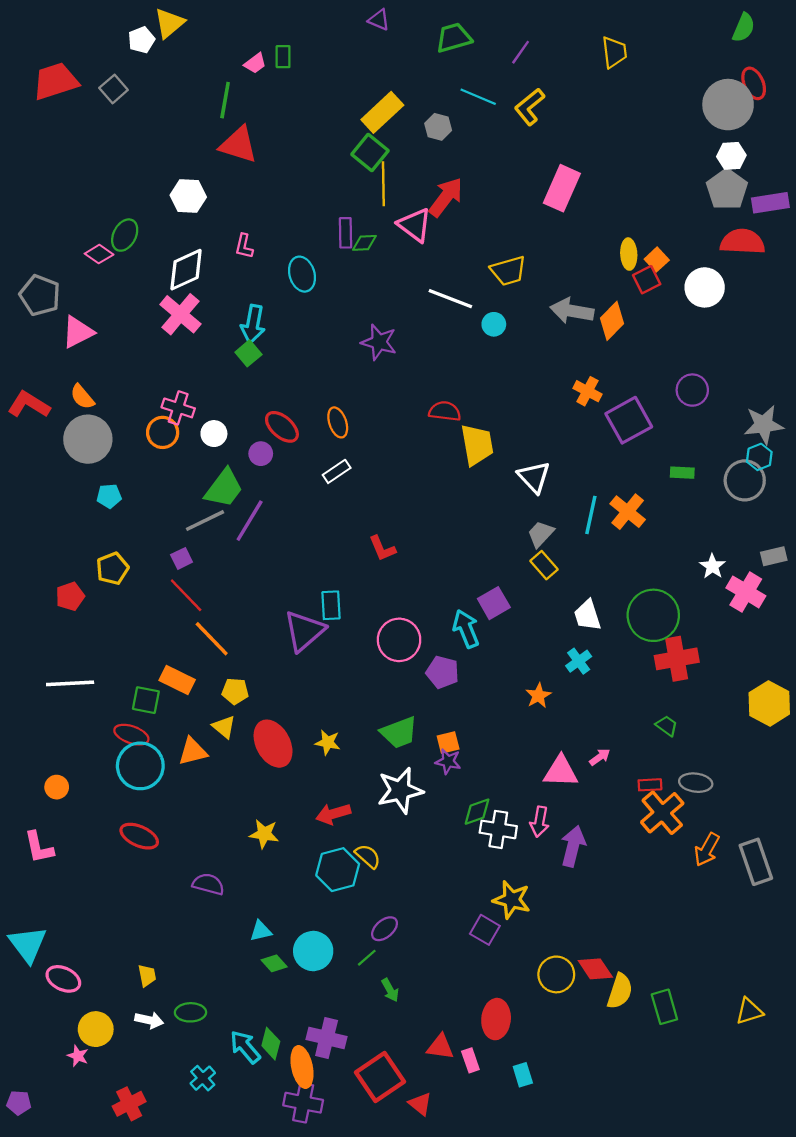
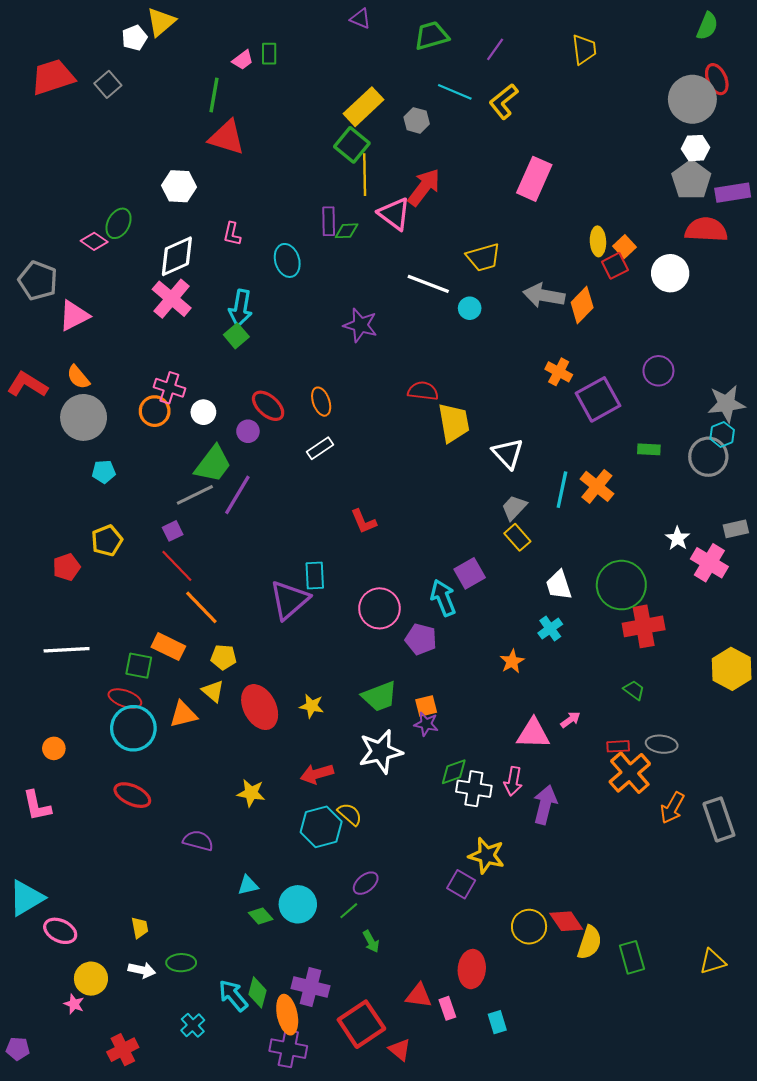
cyan triangle: (28, 944) -> (26, 898), turned 36

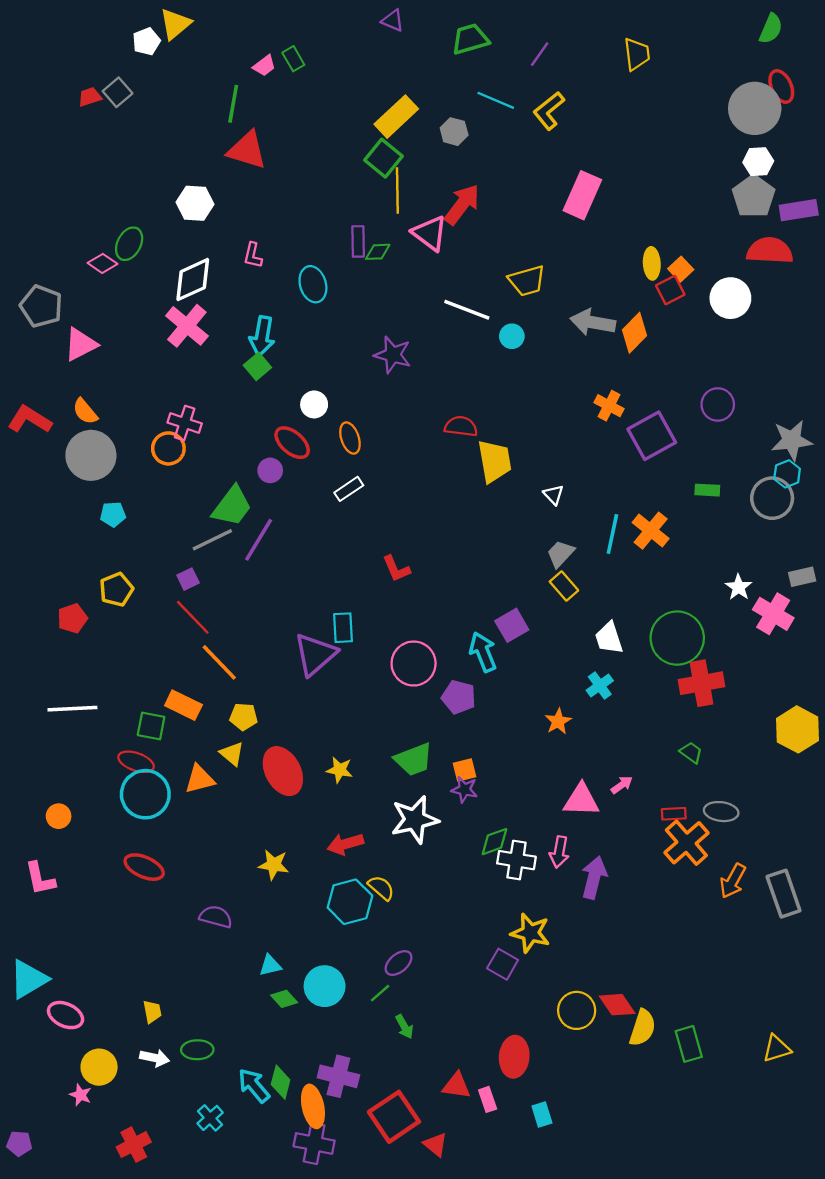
green rectangle: (269, 54) -> (293, 59), turned -30
red trapezoid: (53, 77) -> (90, 97), moved, size x0.5
white circle: (203, 412) -> (314, 404), moved
white triangle: (508, 454) -> (553, 495), size x0.6

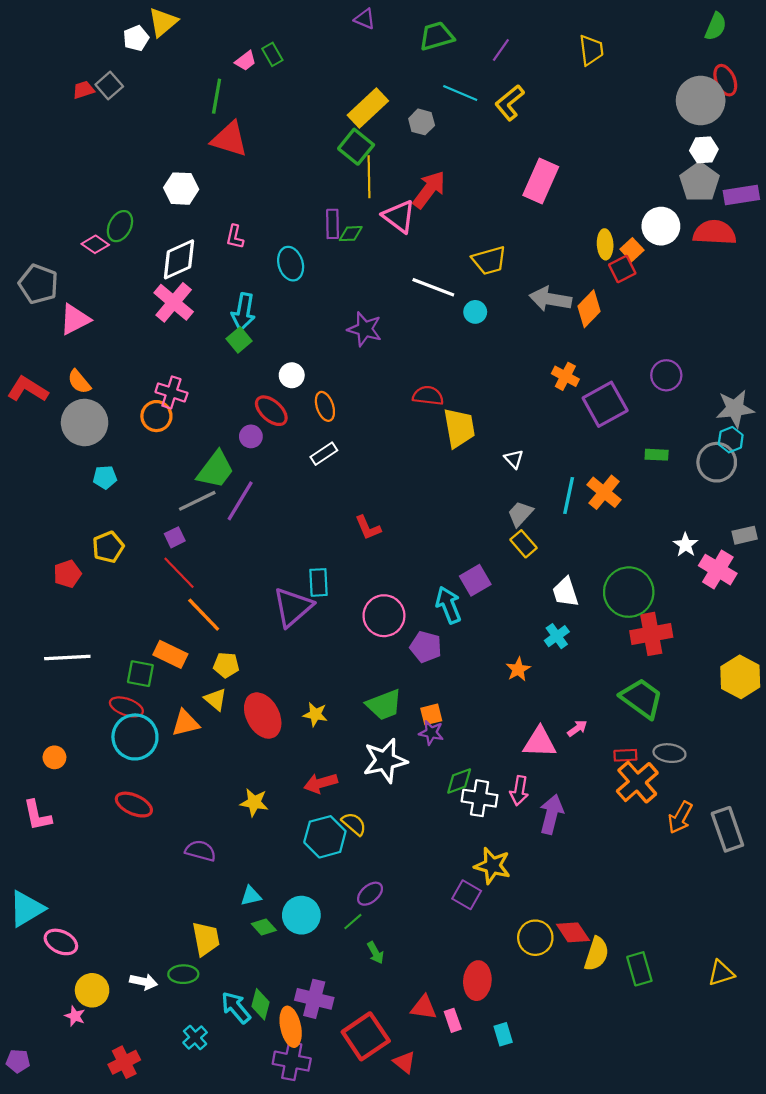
white circle: (730, 298) -> (661, 226), moved
green trapezoid: (691, 753) -> (642, 698), size x2.0
yellow trapezoid: (152, 1012) -> (206, 939), moved, size x1.6

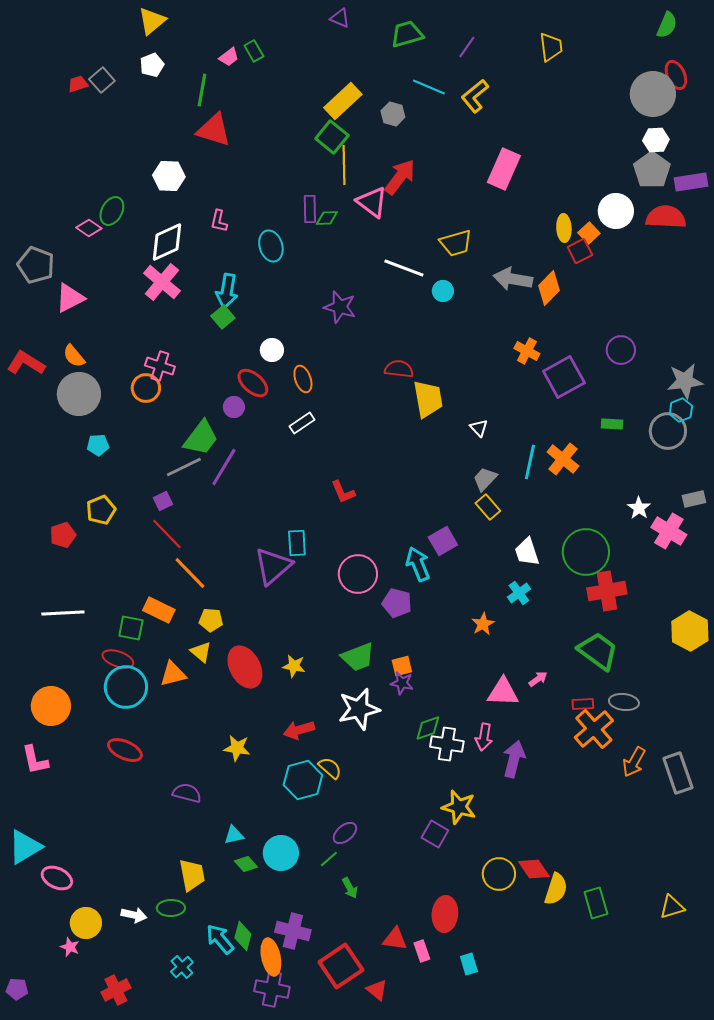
white pentagon: (136, 38) -> (152, 65), moved
orange circle: (54, 757) -> (51, 706), size x1.8

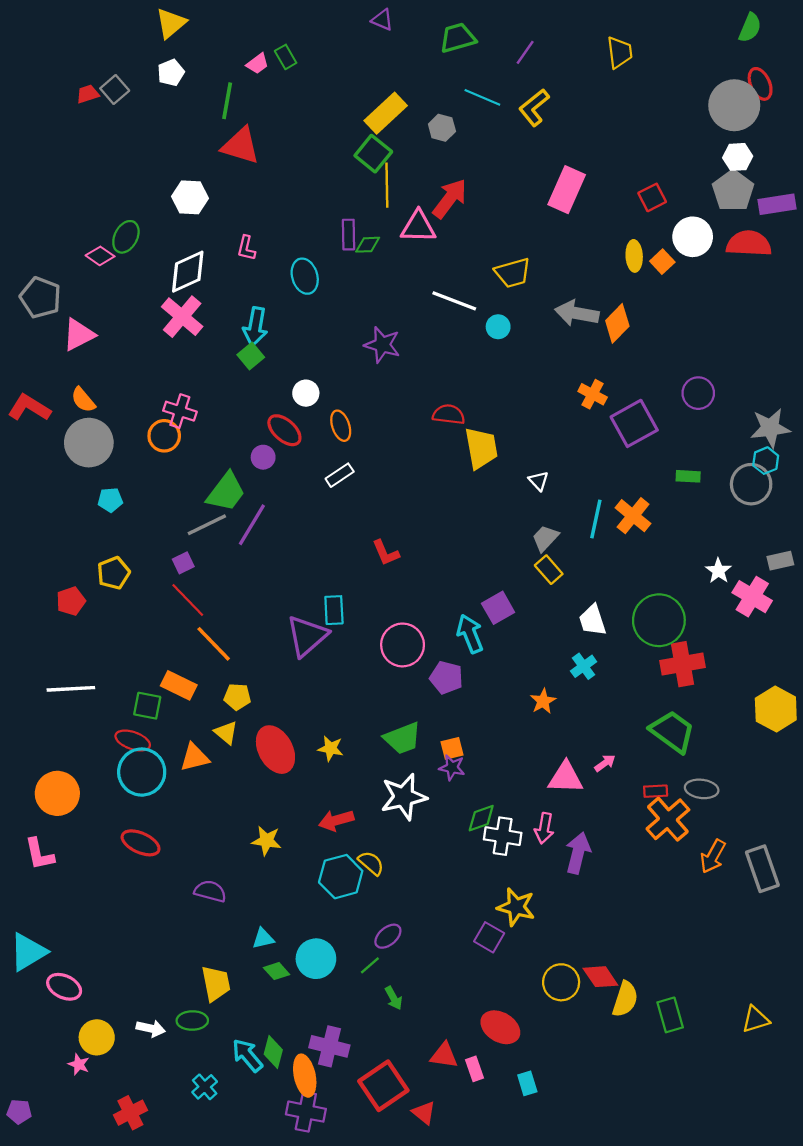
pink triangle: (372, 202) -> (418, 227), turned -36
red square: (580, 251) -> (652, 197), moved
red ellipse: (445, 914) -> (500, 1027), turned -64

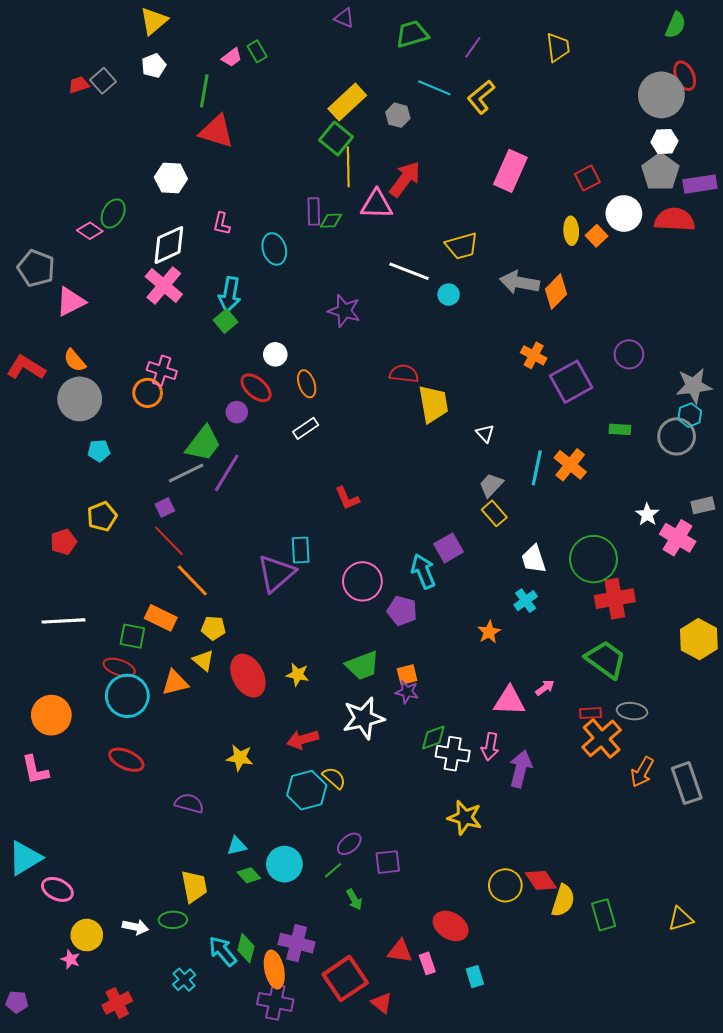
purple square: (489, 937) -> (388, 862), moved, turned -36

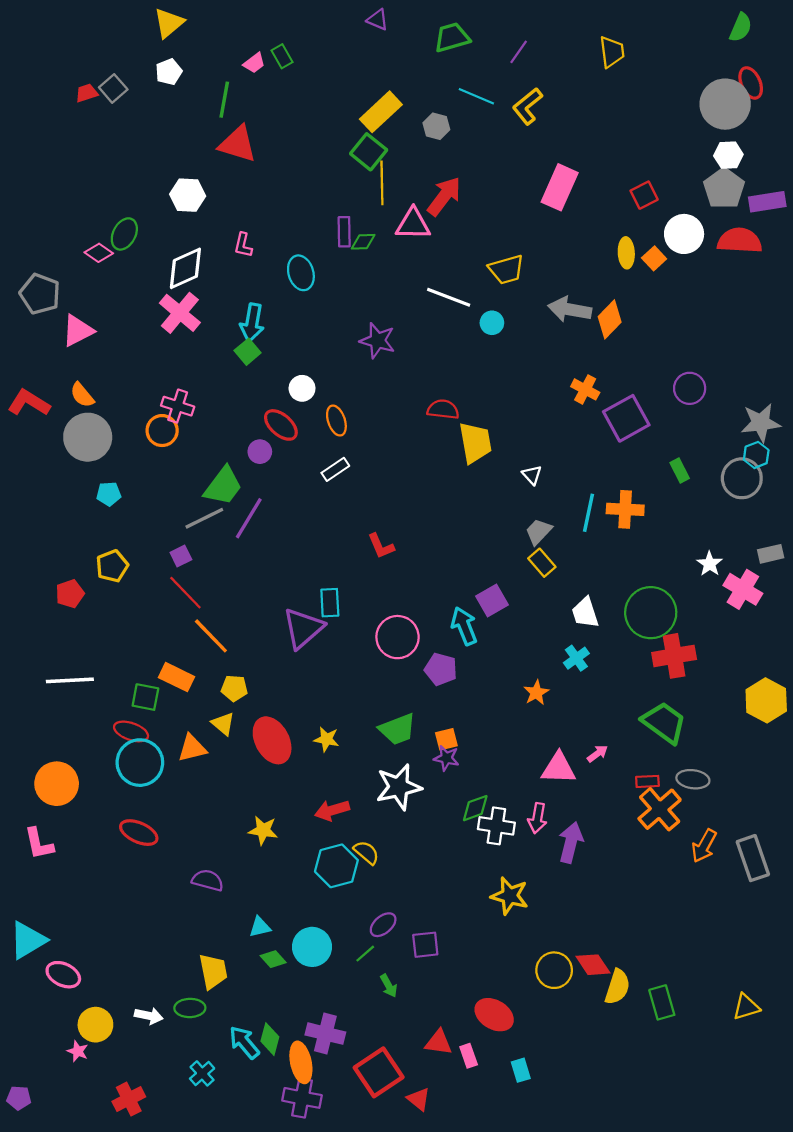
green rectangle: (620, 429) -> (680, 470), turned 60
orange cross: (570, 465) -> (625, 509), turned -36

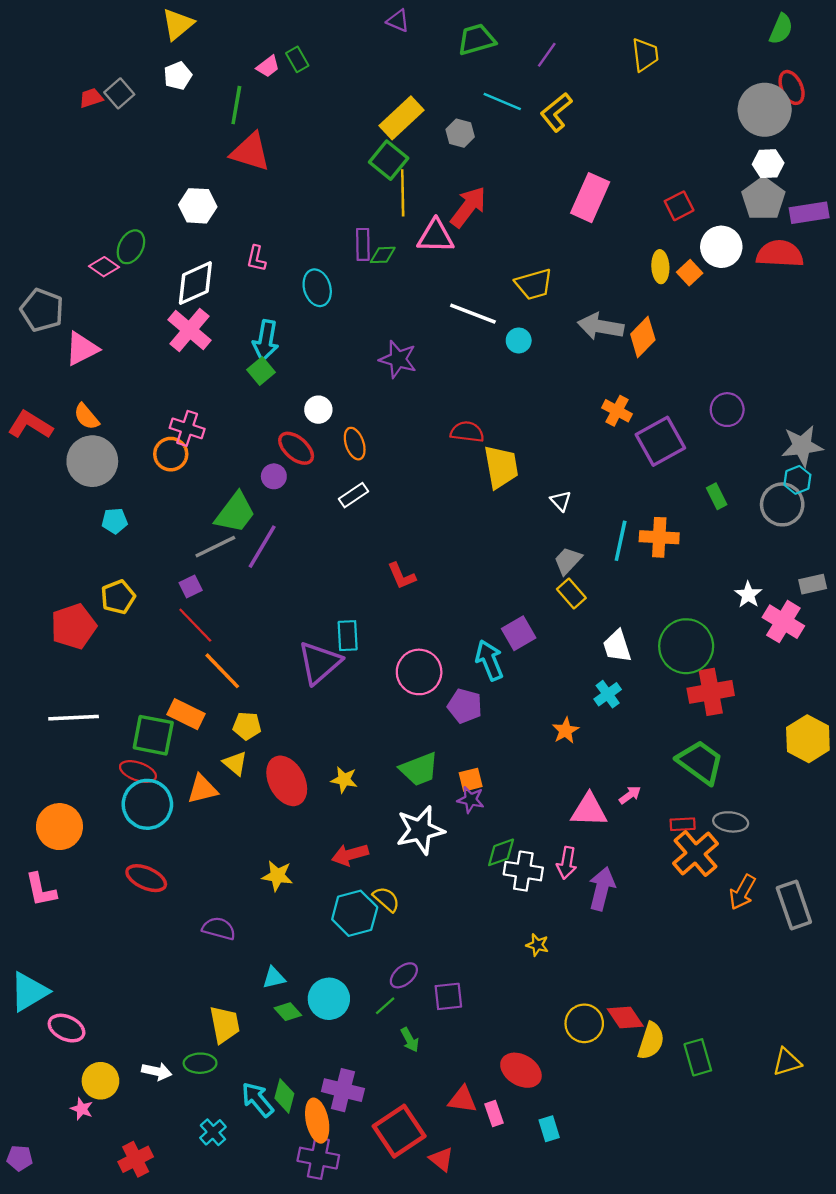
red pentagon: (70, 594) -> (74, 626), size x1.5
green square: (145, 697) -> (153, 735), size x1.4
yellow star: (510, 896) -> (537, 945), size x0.6

